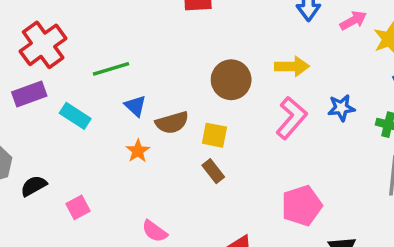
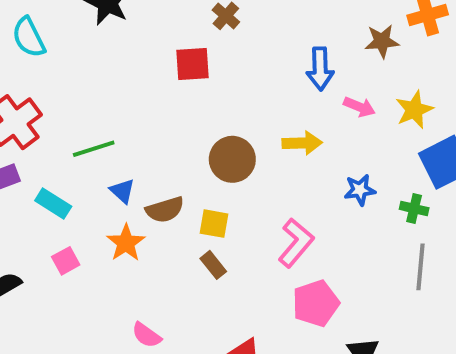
pink arrow: (353, 20) -> (359, 107), moved, turned 52
pink L-shape: (291, 118) -> (296, 243), moved
orange star: (138, 151) -> (126, 243), size x1.4
pink square: (78, 207) -> (66, 261), moved

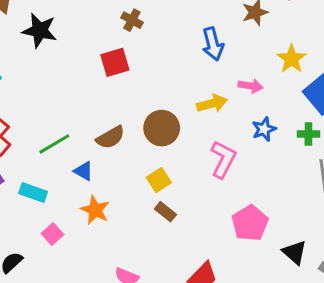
pink arrow: (359, 107) -> (251, 86), moved
brown semicircle: (165, 210) -> (110, 137), moved
yellow square: (214, 224) -> (159, 180), turned -30
pink L-shape: (296, 243) -> (223, 159), moved

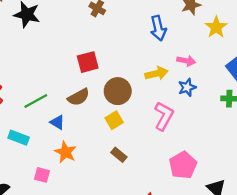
yellow star: (292, 59) -> (216, 27), moved
red square: (115, 62) -> (88, 62), moved
blue star: (264, 129) -> (187, 87), moved
yellow square: (159, 180) -> (114, 120), moved
pink square: (52, 234) -> (42, 175), moved, turned -35

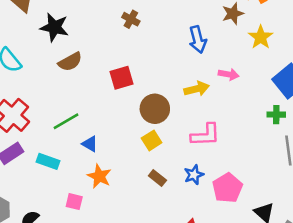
blue star: (187, 87) -> (194, 175), moved
brown semicircle: (79, 97) -> (70, 62), moved
pink L-shape: (164, 116) -> (206, 135), turned 60

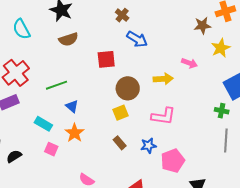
blue arrow: (198, 39) -> (137, 39), moved, turned -55
pink arrow: (229, 74) -> (189, 63), moved
cyan rectangle: (48, 161) -> (43, 124), moved

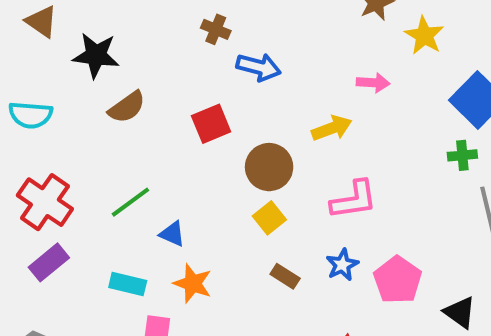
cyan semicircle: (21, 29) -> (31, 115), turned -40

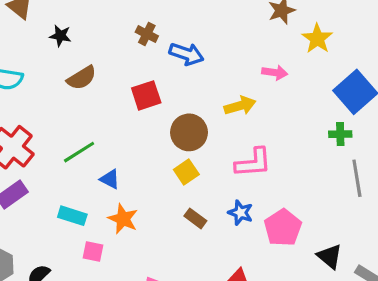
brown cross: (216, 29) -> (147, 34), moved
black star: (96, 55) -> (60, 36), size x0.6
blue star: (342, 265) -> (241, 213), turned -30

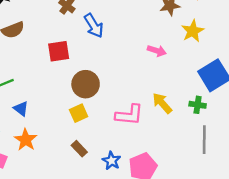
blue arrow: (186, 54) -> (94, 26), turned 30
yellow arrow: (240, 106) -> (162, 103), moved, turned -125
blue star: (241, 213) -> (111, 161), moved

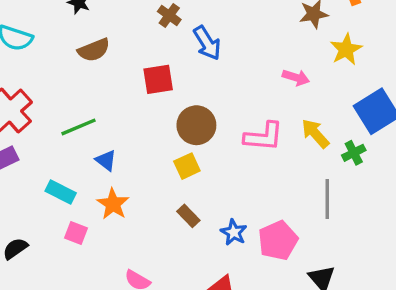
yellow arrow: (162, 103) -> (315, 134), moved
green cross: (198, 105) -> (354, 153), turned -35
pink L-shape: (129, 115) -> (264, 137), moved
gray line: (204, 140) -> (327, 199), moved

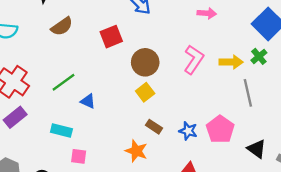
yellow arrow: (315, 134) -> (231, 62), moved, turned 145
pink L-shape: (264, 137) -> (194, 60), turned -48
orange star: (113, 204) -> (136, 151), moved

